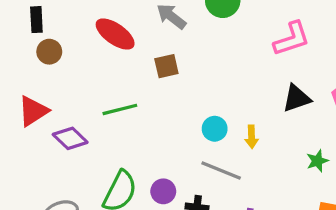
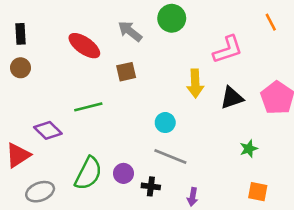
brown circle: (49, 52) -> (20, 68), moved
red triangle: (33, 111) -> (18, 155), moved
yellow arrow: (252, 137) -> (195, 83), moved, size x1.5

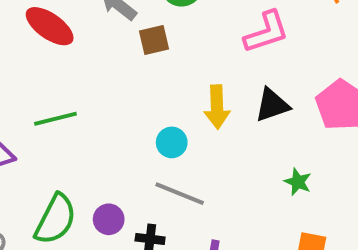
brown square: (126, 72) -> (154, 40), moved
yellow arrow: (195, 83) -> (217, 107), moved
green star: (249, 149) -> (298, 182), turned -30

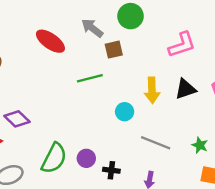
green line: (55, 119) -> (90, 78), moved
green star: (298, 182) -> (200, 145), moved
gray line: (180, 194) -> (156, 143), moved

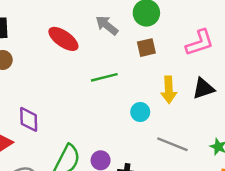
brown square: (114, 50) -> (146, 48), moved
purple diamond: (17, 119) -> (29, 119), turned 45

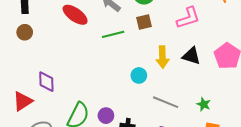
green line: (104, 77) -> (113, 34), moved
black triangle: (203, 88) -> (191, 56), turned 36

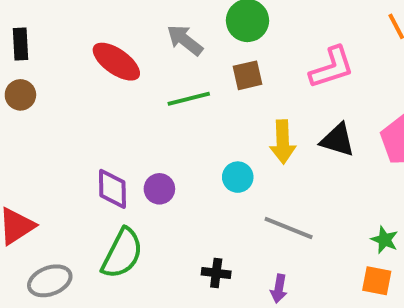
purple diamond: (46, 82) -> (112, 189), moved
green star: (204, 104) -> (385, 240), moved
purple circle: (106, 116) -> (159, 189), moved

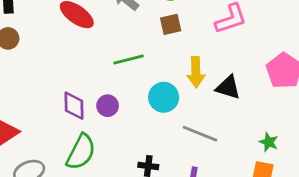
green line: (189, 99) -> (129, 59), moved
black triangle: (338, 140) -> (228, 87), moved
cyan circle: (238, 177) -> (164, 97), size x1.4

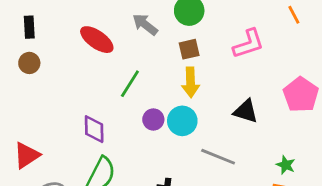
green line: (129, 59) -> (130, 84), moved, turned -44
yellow arrow: (196, 72) -> (191, 82), moved
purple circle: (108, 106) -> (153, 119), moved

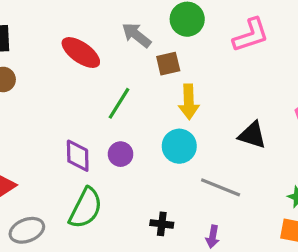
pink L-shape: (248, 44) -> (251, 35), moved
brown square: (189, 49) -> (168, 64), moved
purple circle: (153, 119) -> (121, 154), moved

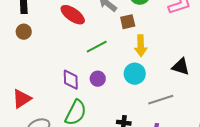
green line: (119, 103) -> (97, 47), turned 30
gray line: (221, 187) -> (161, 100), turned -40

